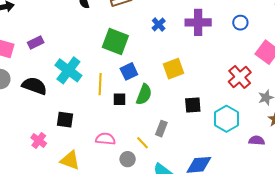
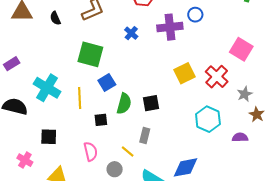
blue circle: (240, 23) -> (195, 15), moved
yellow square: (174, 69) -> (184, 73), moved
black square: (119, 99) -> (101, 120), moved
black square: (193, 105) -> (151, 103), moved
pink semicircle: (105, 139) -> (91, 152), turned 78

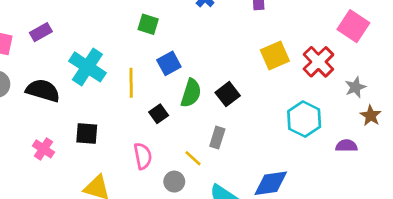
green square: (90, 54) -> (148, 24), size x0.6
black square: (151, 103) -> (228, 94), turned -30
black square: (101, 120) -> (159, 114), turned -32
pink cross: (25, 160) -> (43, 149), moved

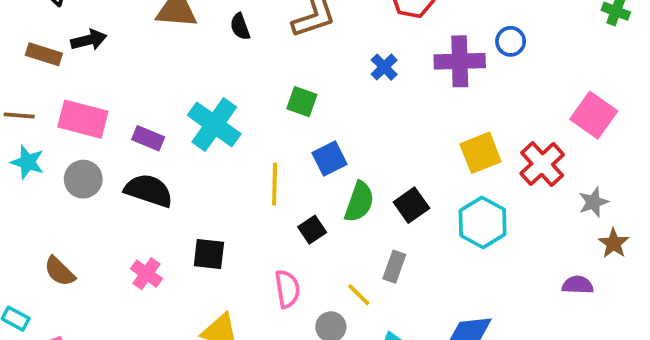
purple rectangle: (41, 32) -> (148, 138), moved, turned 50
cyan cross: (87, 67) -> (214, 125), moved
cyan hexagon: (304, 119) -> (483, 222), moved

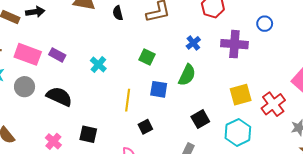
blue circle: (511, 41) -> (265, 24), moved
cyan cross: (214, 125) -> (98, 65), size x0.6
purple rectangle: (148, 138) -> (57, 55), moved
blue square: (329, 158) -> (159, 89), turned 30
green semicircle: (359, 202) -> (187, 75), moved

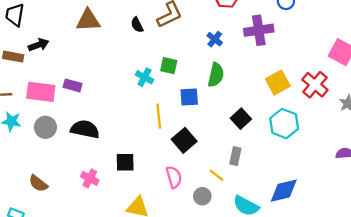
black semicircle: (118, 13) -> (137, 25), moved
cyan cross: (98, 65) -> (144, 77), moved
black square: (145, 127) -> (184, 140), size x1.5

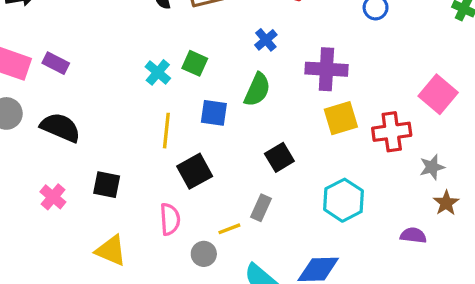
purple cross: (259, 30) -> (326, 69), moved
red cross: (315, 85) -> (392, 132), turned 30
cyan hexagon: (284, 124) -> (344, 200), moved
yellow line: (216, 175) -> (229, 229), turned -70

